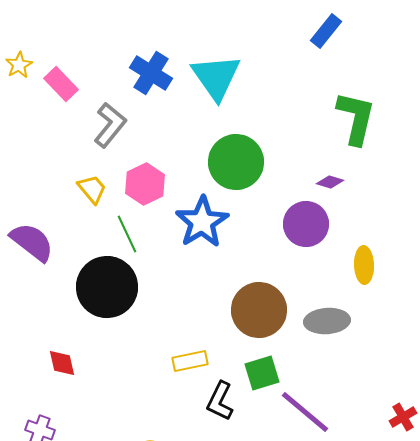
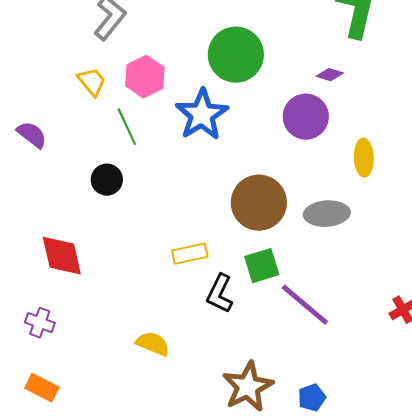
purple semicircle: (32, 242) -> (32, 135), size x0.7
black circle: (107, 287) -> (107, 180), size x0.5
red diamond: (62, 363) -> (62, 256), size x1.6

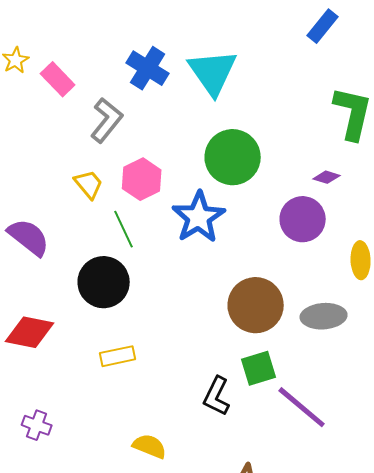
purple semicircle: (32, 135) -> (29, 237), size x1.4
black circle: (107, 180) -> (104, 282), size x1.6
yellow rectangle: (190, 254) -> (118, 356), moved
red diamond: (62, 256) -> (30, 332), moved, turned -66

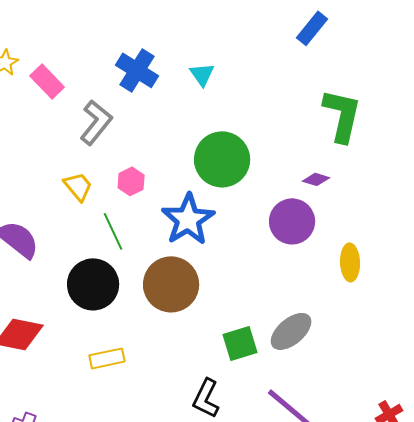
cyan triangle: (213, 72) -> (202, 74), size x0.5
pink hexagon: (142, 179) -> (131, 181), size x0.7
brown circle: (256, 305) -> (171, 284), moved
gray ellipse: (324, 316) -> (291, 331), moved, turned -36
green square: (259, 368) -> (240, 343), moved

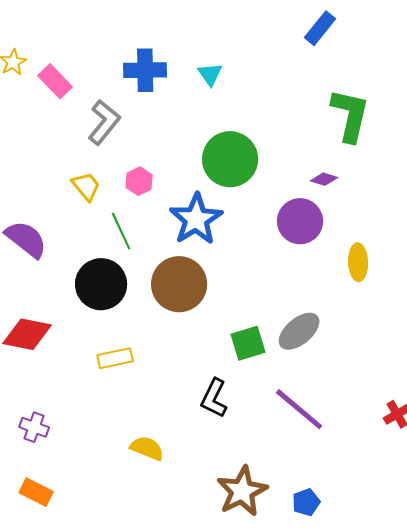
blue cross: (137, 70) -> (145, 70), turned -33

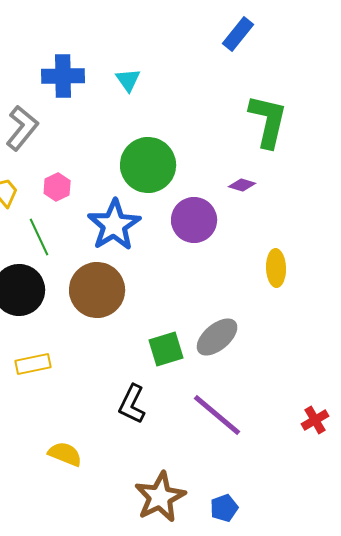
purple circle: (300, 221) -> (194, 220), moved

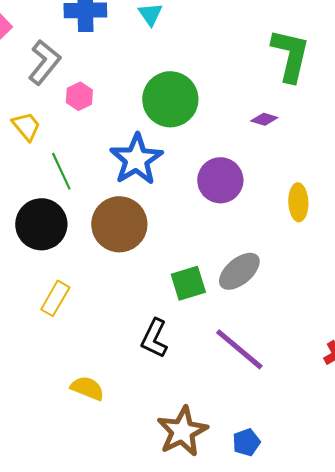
pink hexagon: (57, 187) -> (79, 96), moved
purple circle: (194, 220) -> (220, 180), moved
yellow rectangle: (33, 364) -> (55, 298), turned -48

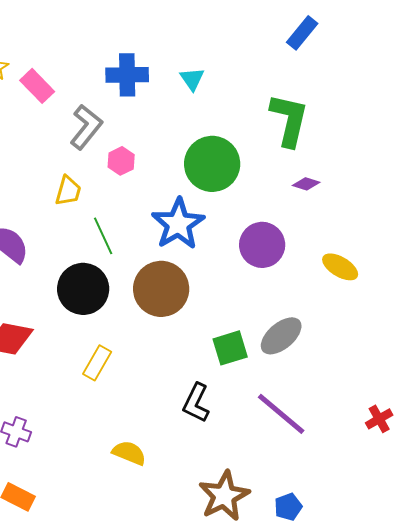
green L-shape: (290, 55) -> (289, 120), moved
yellow trapezoid: (26, 126) -> (68, 191), turned 56
yellow ellipse: (298, 202) -> (340, 267), turned -57

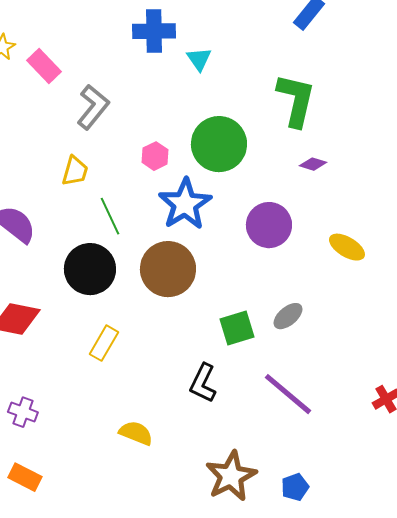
blue cross: (127, 75) -> (154, 31), moved
pink hexagon: (121, 161) -> (155, 156), moved
gray ellipse: (281, 336) -> (288, 316), size x0.7

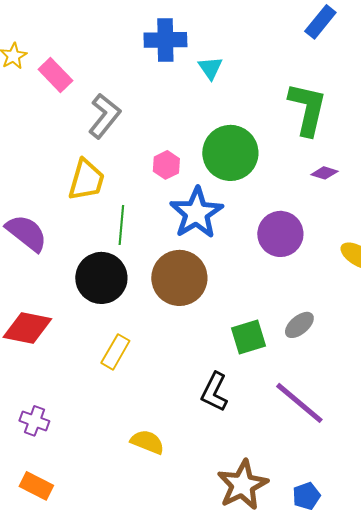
yellow trapezoid: (75, 171) -> (86, 180), size x1.4
green line: (110, 216) -> (121, 225), turned 30

